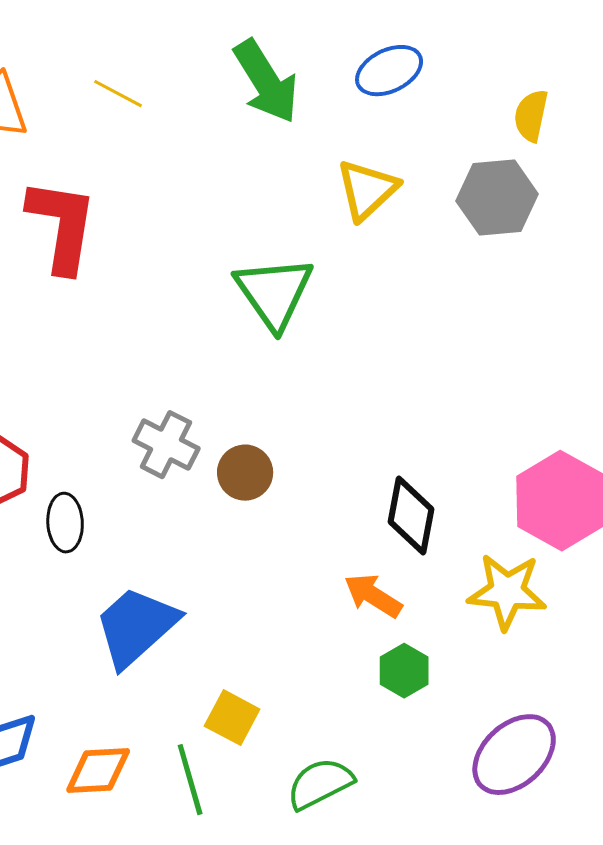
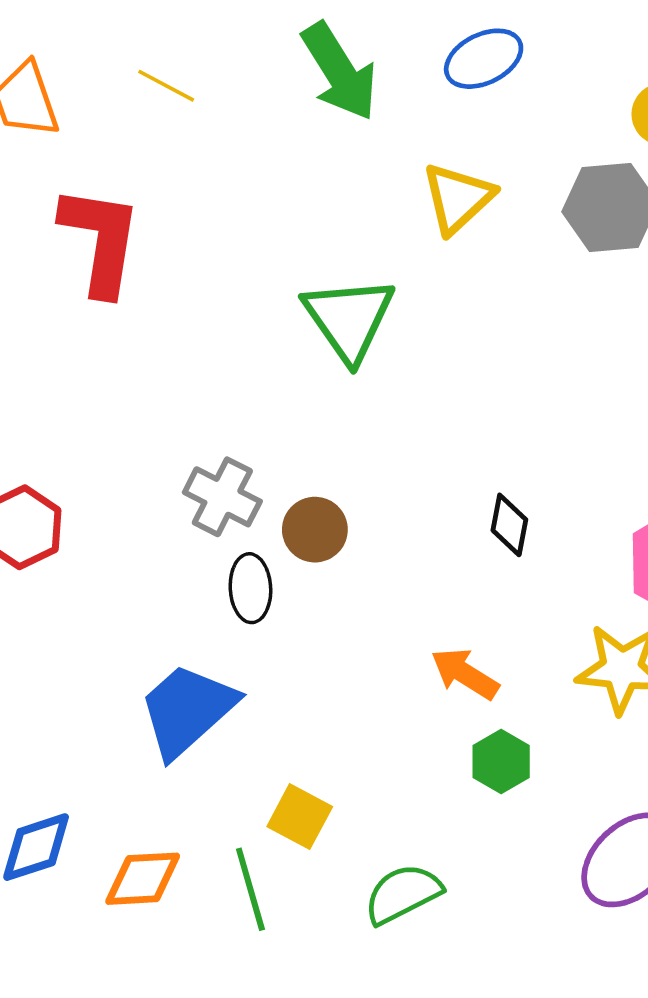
black diamond: (411, 516) -> (509, 525), moved, size x0.7
black ellipse: (65, 523) -> (250, 588), moved

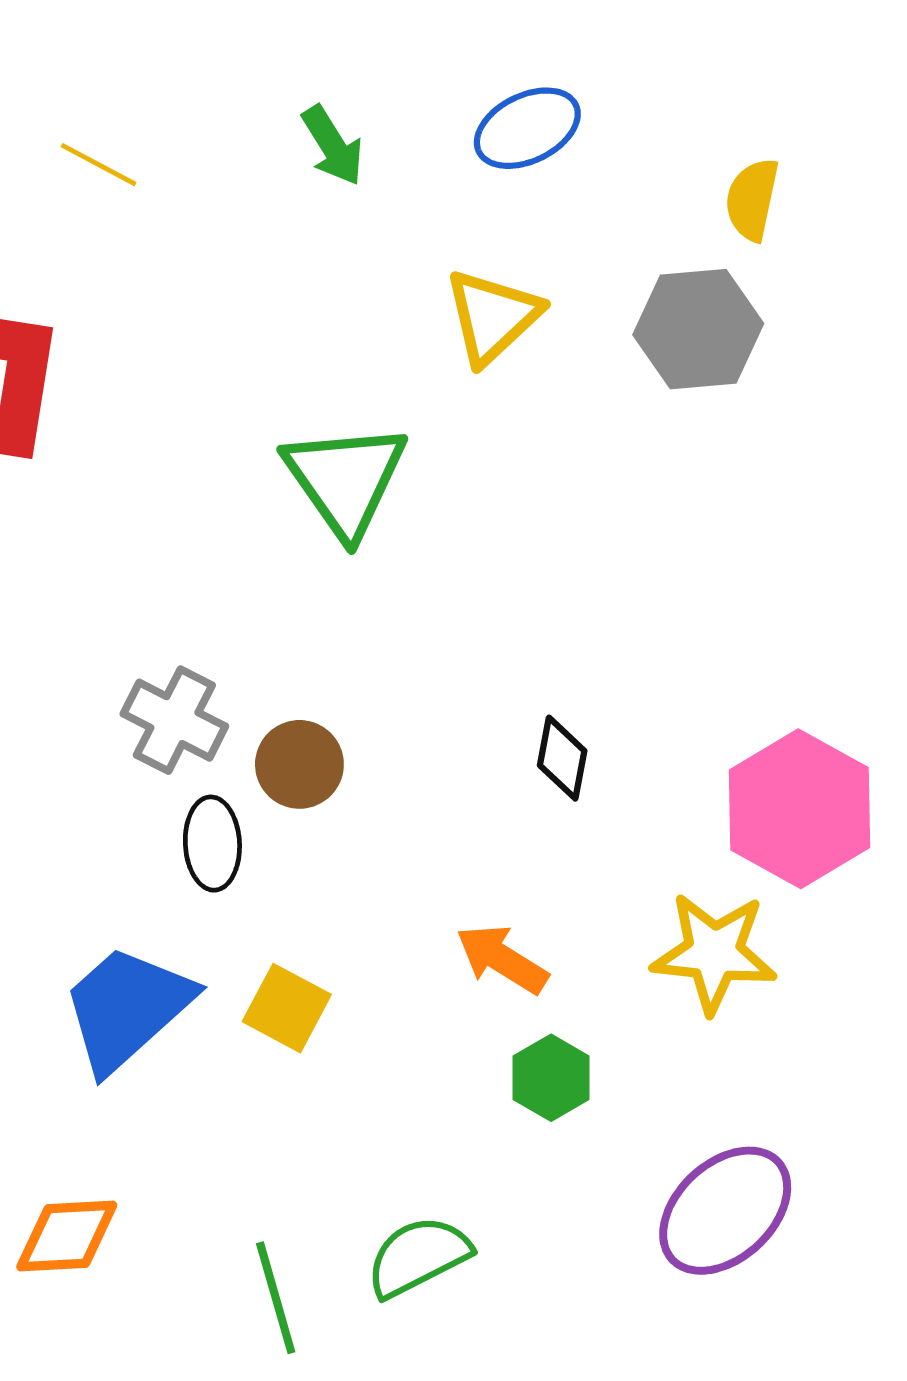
green arrow: (339, 72) -> (333, 146), size x0.6
yellow square: (300, 817) -> (287, 1008), moved
green line: (250, 889) -> (276, 1298), moved

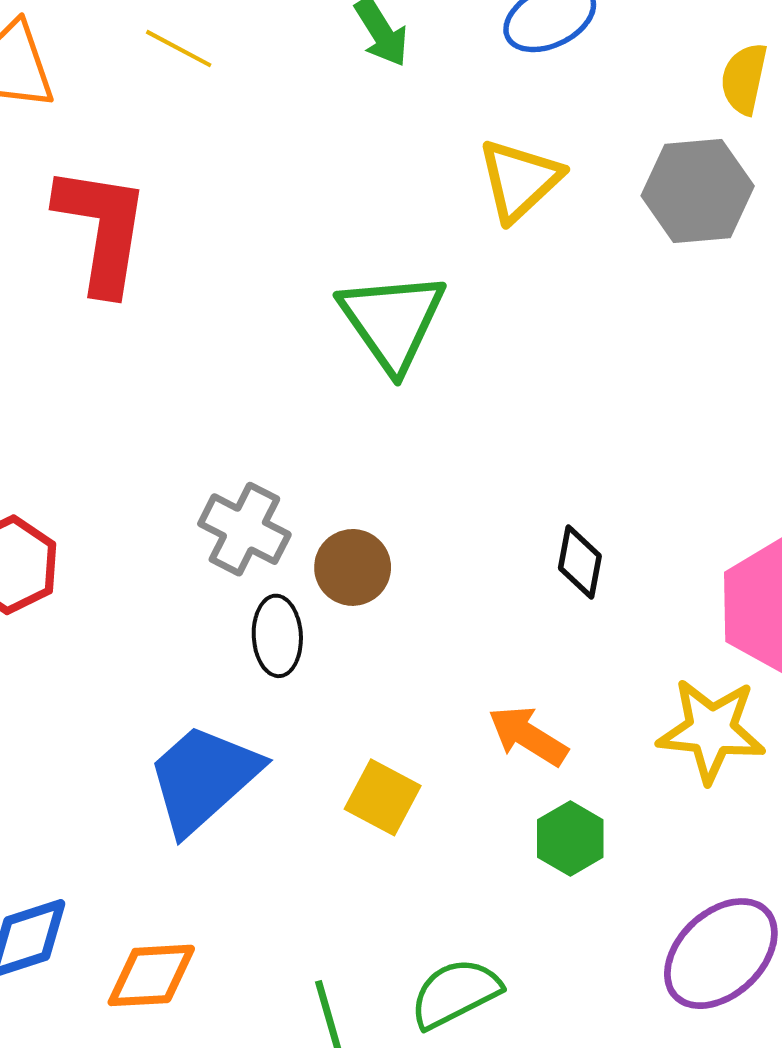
yellow square: (287, 1008) -> (383, 797), moved

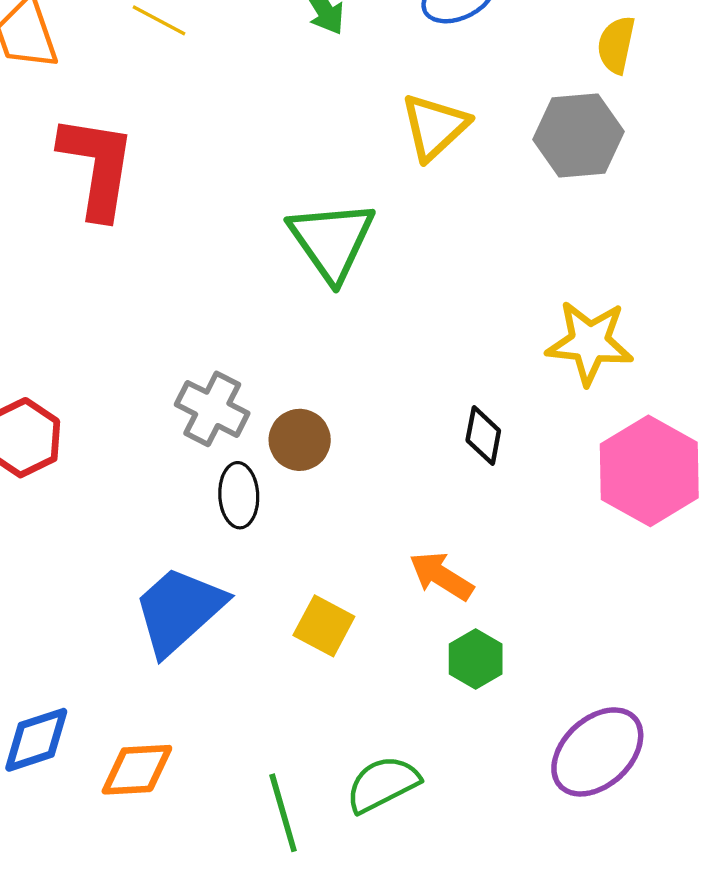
yellow star: (711, 730) -> (590, 342), moved

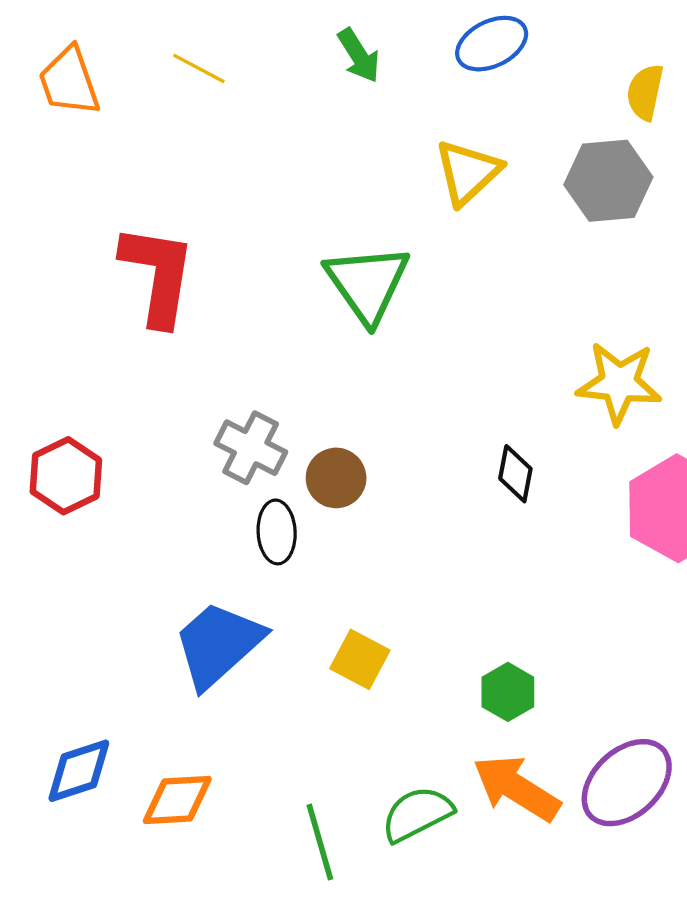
red L-shape: (97, 167) -> (158, 275), moved
orange arrow: (441, 576) -> (516, 788), moved, size x1.4

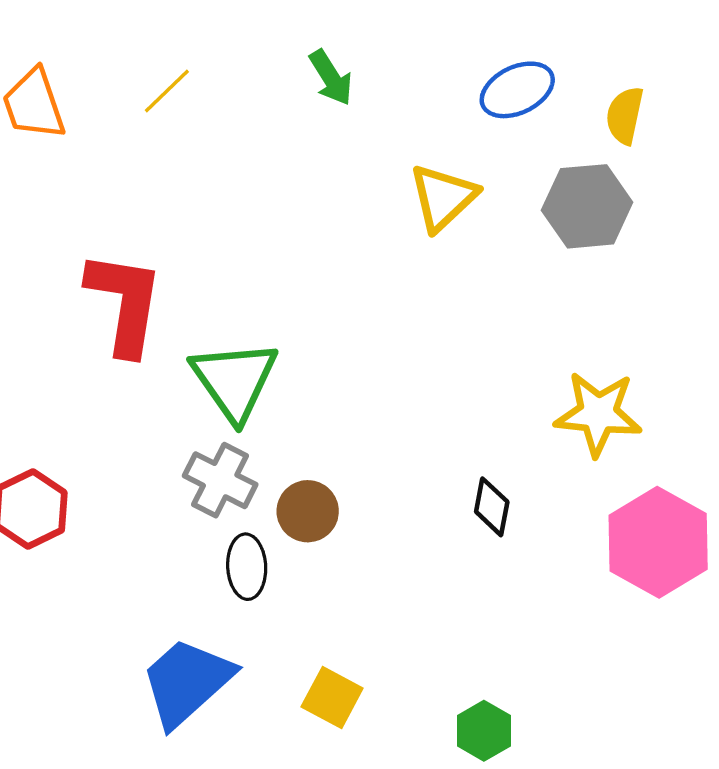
blue ellipse: (492, 44) -> (517, 90), moved
yellow line: (199, 68) -> (167, 91), turned -72
green triangle: (367, 283) -> (234, 380), moved

